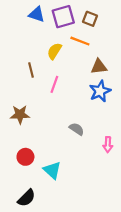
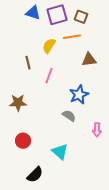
orange line: (80, 41) -> (72, 37), turned -30
blue star: (100, 91) -> (79, 95), moved
cyan triangle: (52, 170) -> (60, 152), moved
black semicircle: (27, 198) -> (35, 175), moved

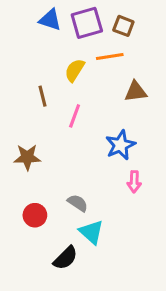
gray semicircle: (69, 116) -> (78, 203), moved
pink arrow: (97, 130) -> (134, 182), moved
black semicircle: (35, 175) -> (65, 258), moved

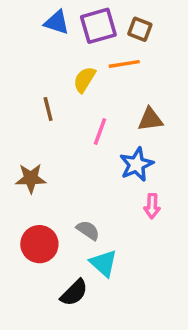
brown triangle: (136, 92) -> (150, 119), moved
pink line: (75, 116) -> (100, 132), moved
red circle: (35, 215) -> (39, 244), size x1.4

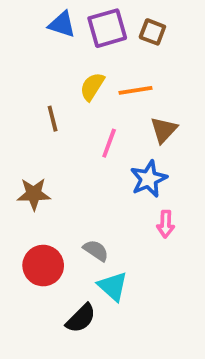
orange line: (124, 64) -> (135, 90), moved
brown triangle: (150, 119) -> (164, 130), turned -40

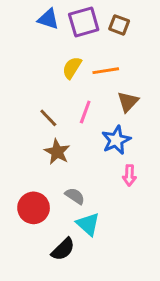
brown line: (53, 119) -> (48, 118), moved, turned -30
brown star: (34, 194) -> (57, 152), moved, turned 30

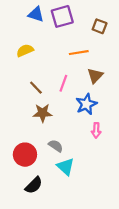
brown square: (119, 25) -> (100, 26), moved
yellow semicircle: (72, 68) -> (25, 50), moved, turned 35
brown star: (57, 152) -> (43, 113), turned -30
black semicircle: (63, 249) -> (34, 185), moved

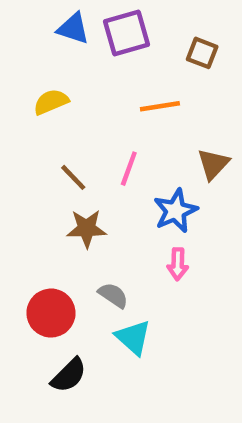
brown triangle: (95, 76) -> (213, 164), moved
pink arrow: (96, 130) -> (178, 264), moved

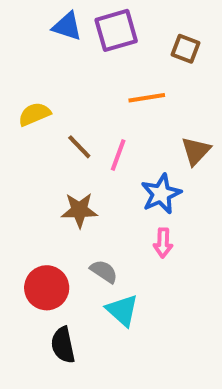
yellow semicircle: (51, 102) -> (34, 114), moved
brown line: (73, 177) -> (79, 147), moved
black semicircle: (69, 375) -> (63, 345), turned 123

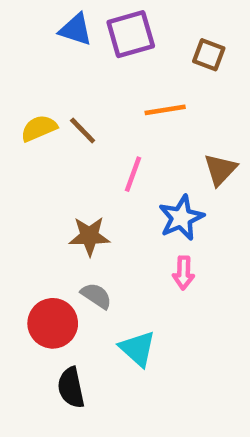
brown line: (79, 147) -> (83, 131), moved
gray semicircle: (104, 271) -> (96, 296), moved

